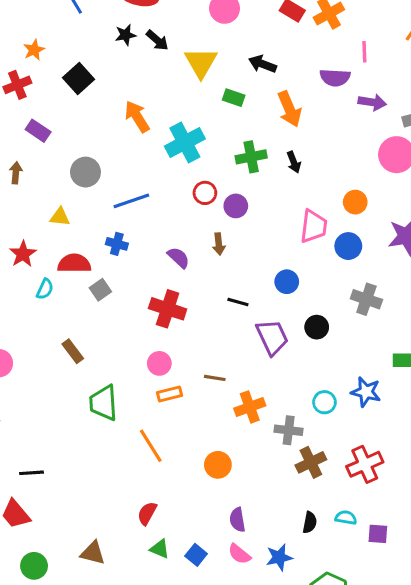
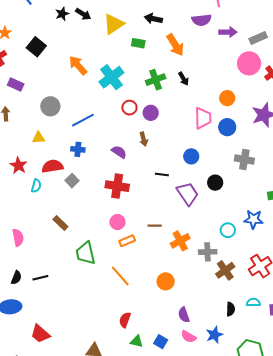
yellow triangle: (201, 63) -> (114, 24), turned 35
black line: (32, 473) -> (40, 278), moved

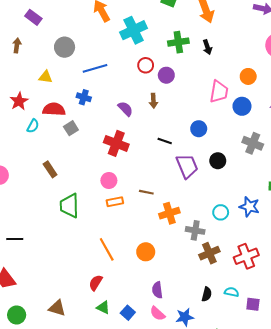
orange line: (120, 276) -> (107, 249), moved
black line: (40, 278) -> (15, 239), moved

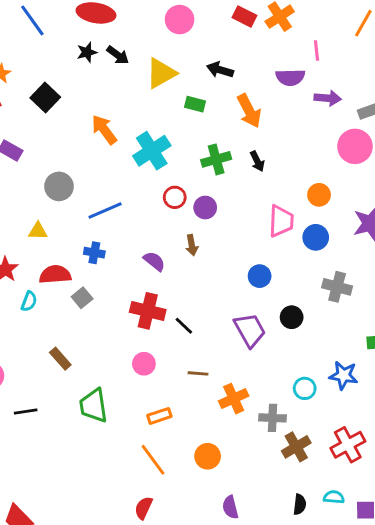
black line: (165, 141) -> (184, 326), moved, turned 32
orange rectangle: (115, 202) -> (159, 416), moved
black line: (15, 239) -> (26, 412), moved

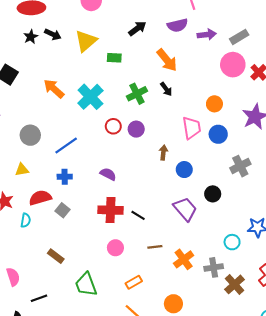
black arrow: (220, 70) -> (137, 28), moved, turned 138
orange arrow: (249, 111) -> (167, 60), moved
brown arrow: (192, 245) -> (163, 153), moved, turned -152
gray cross: (337, 287) -> (240, 166), turned -30

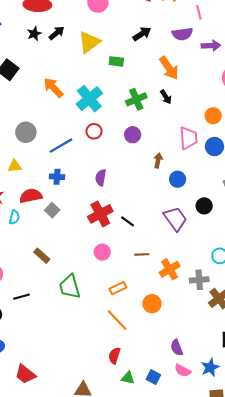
black arrow: (53, 34) -> (57, 33), turned -70
red circle: (113, 126) -> (94, 131), moved
purple semicircle: (108, 174) -> (101, 178), turned -112
red cross: (111, 210) -> (100, 214), turned -35
orange circle: (173, 304) -> (152, 304), moved

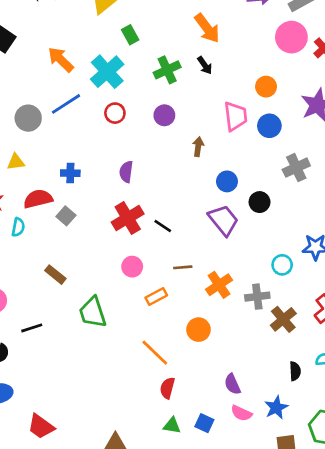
green rectangle: (116, 61) -> (130, 35), moved, turned 56
blue line: (61, 146) -> (66, 104), moved
blue circle: (178, 179) -> (227, 181), moved
orange rectangle: (118, 288) -> (156, 296), moved
red semicircle: (114, 356) -> (167, 388), moved

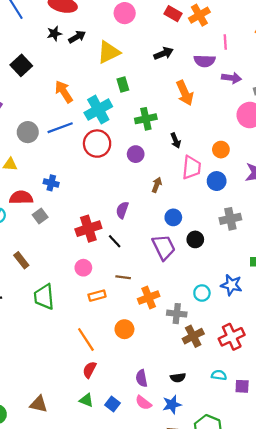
black arrow: (205, 65) -> (176, 141), moved
red circle: (115, 113) -> (97, 144), size x1.6
purple semicircle: (126, 172) -> (122, 210), moved
black semicircle: (295, 371) -> (178, 378), moved, turned 72

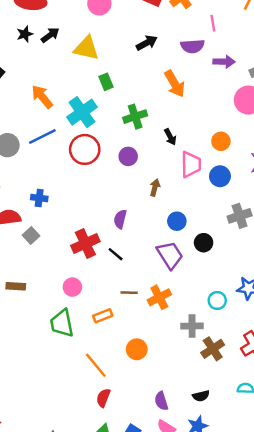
yellow triangle: (109, 52) -> (86, 48), turned 45
brown rectangle: (21, 260) -> (16, 286), turned -42
pink circle: (83, 268) -> (72, 287), moved
green trapezoid: (44, 297) -> (62, 323), moved
orange cross: (149, 297) -> (159, 297), moved

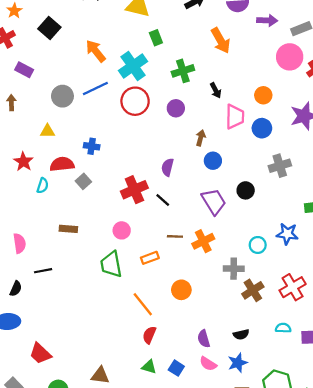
blue circle: (177, 221) -> (213, 161), moved

